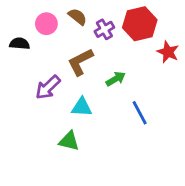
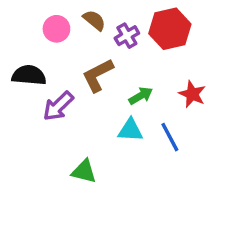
black semicircle: (20, 44) -> (29, 75), moved, size x1.4
red star: (168, 52) -> (192, 94), moved
cyan triangle: (82, 107) -> (130, 130), moved

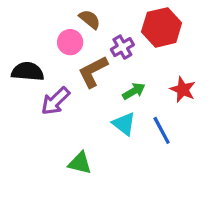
pink circle: (56, 29) -> (70, 42), moved
purple cross: (127, 36) -> (122, 47), moved
cyan triangle: (130, 130) -> (124, 124), turned 35

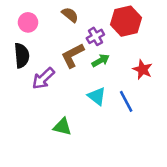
pink circle: (70, 42) -> (28, 22), moved
black semicircle: (28, 72) -> (22, 55), turned 80
green arrow: (134, 91) -> (101, 61), moved

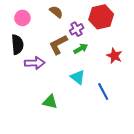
purple arrow: (43, 78) -> (35, 63), turned -138
blue line: (126, 101) -> (103, 92), moved

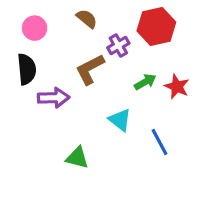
green arrow: (81, 49) -> (145, 82), moved

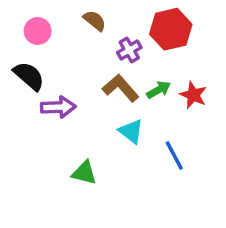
black semicircle: (27, 69) -> (29, 76), turned -44
brown L-shape: (90, 69) -> (121, 88), moved, turned 76

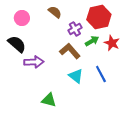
green arrow: (159, 90) -> (92, 41), moved
red star: (193, 95) -> (112, 43), moved
blue line: (174, 156) -> (101, 74), moved

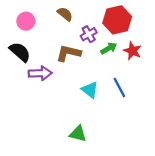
brown L-shape: (70, 51) -> (68, 53), moved, turned -35
green triangle: (49, 100) -> (78, 134), moved

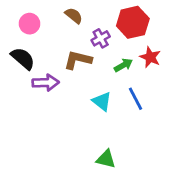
green arrow: (109, 48) -> (123, 65), moved
green triangle: (78, 134) -> (106, 159), moved

